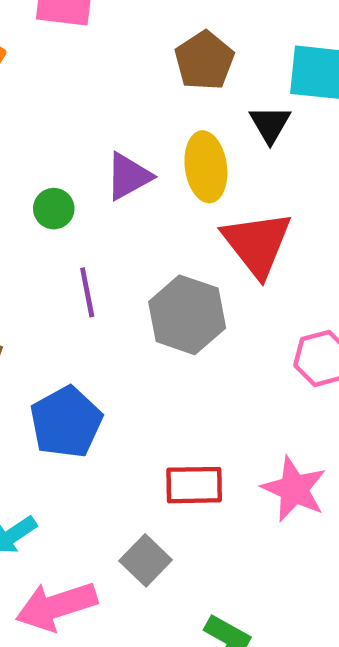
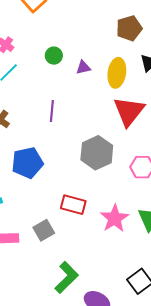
purple triangle: (128, 176) -> (83, 67), size x0.7
green circle: (54, 209) -> (54, 56), moved
gray hexagon: (187, 315) -> (97, 153), moved

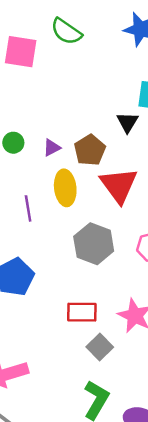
brown pentagon: (129, 28) -> (90, 150), moved
yellow ellipse: (117, 73) -> (65, 188), moved
gray square: (44, 230) -> (100, 347), moved

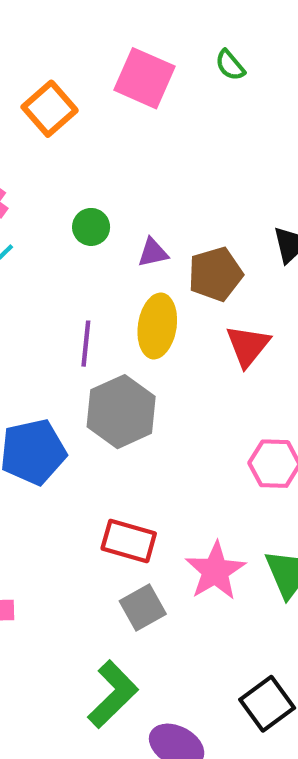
green semicircle: (66, 31) -> (230, 65), size x0.6
red triangle: (119, 185) -> (248, 346), size x0.7
gray hexagon: (94, 244) -> (121, 412), moved

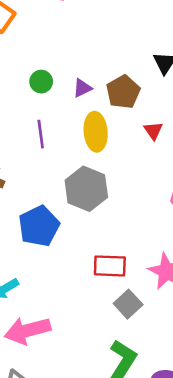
purple line: (86, 344) -> (41, 134), moved
red triangle: (248, 346) -> (153, 131), size x0.7

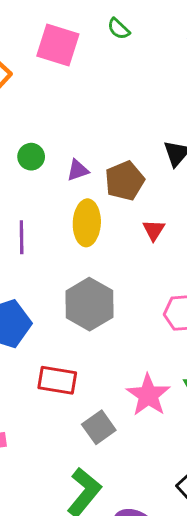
purple line: (41, 134) -> (22, 237), moved
gray hexagon: (86, 189) -> (89, 304), moved
red rectangle: (110, 266) -> (57, 380), moved

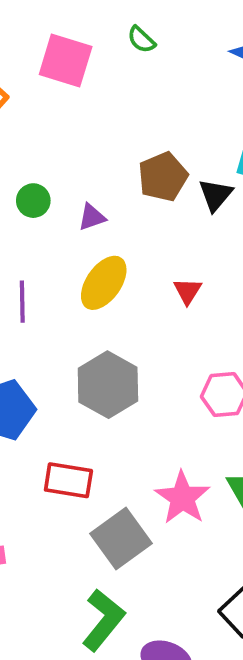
brown pentagon: (125, 181) -> (163, 177), moved
yellow ellipse: (87, 223) -> (104, 283), turned 33
gray square: (99, 427) -> (121, 539), size x1.4

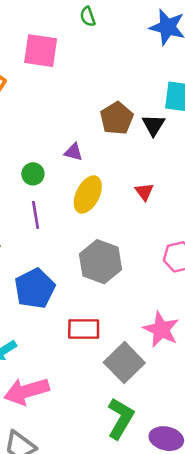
green semicircle: (141, 40) -> (88, 17), moved, turned 36
green circle: (33, 201) -> (33, 174), moved
purple triangle: (92, 217) -> (73, 152), turned 42

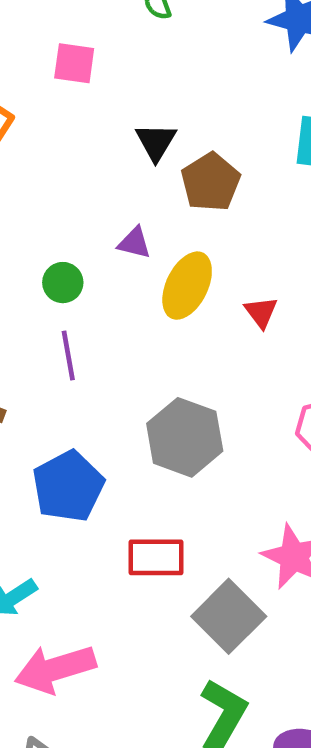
pink square: (41, 51) -> (74, 63), size x0.7
black triangle: (153, 125) -> (156, 142), moved
yellow ellipse: (88, 194) -> (187, 286), moved

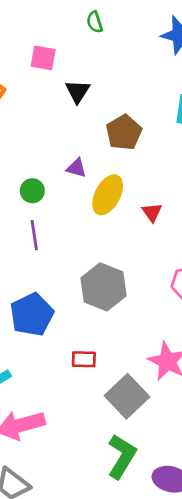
black triangle: (156, 142) -> (78, 91), moved
red rectangle: (156, 557) -> (84, 359), size x0.7

